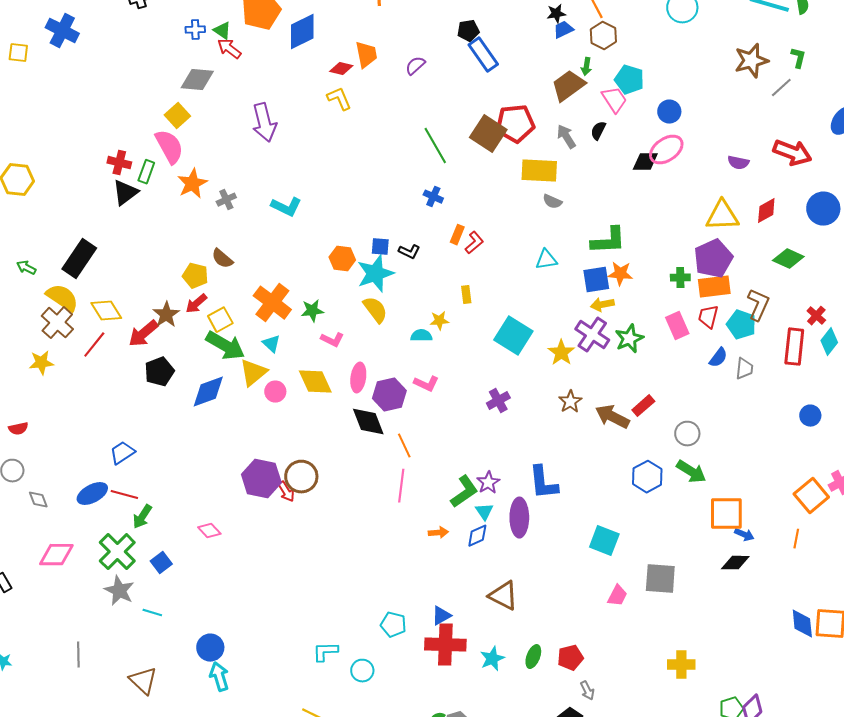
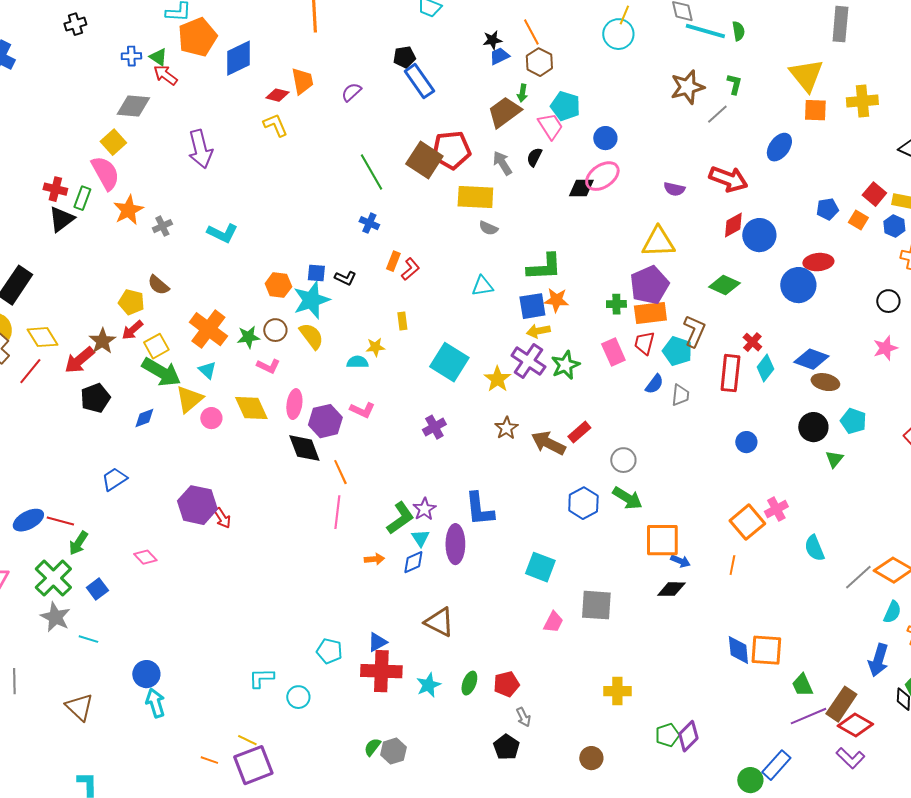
red diamond: (766, 211) -> (733, 225), moved
blue diamond: (208, 392) -> (144, 418), size x0.6
blue trapezoid: (122, 453) -> (114, 479), moved
brown circle: (301, 477) -> (275, 330), moved, size x0.7

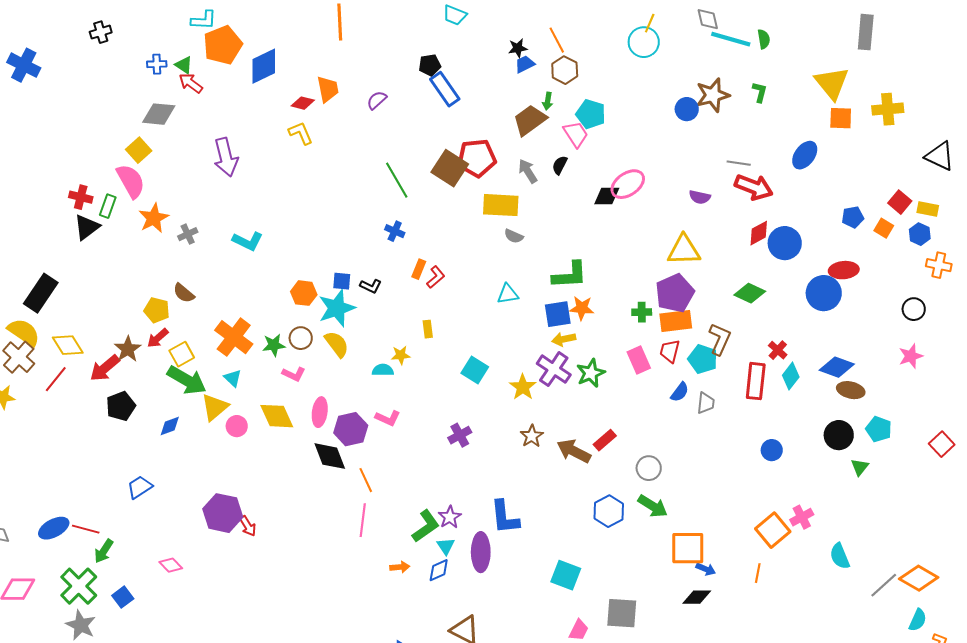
gray line: (717, 114) -> (739, 163), moved, turned 50
blue circle: (605, 138) -> (687, 109), moved
cyan square: (449, 362) -> (475, 370), size x0.7

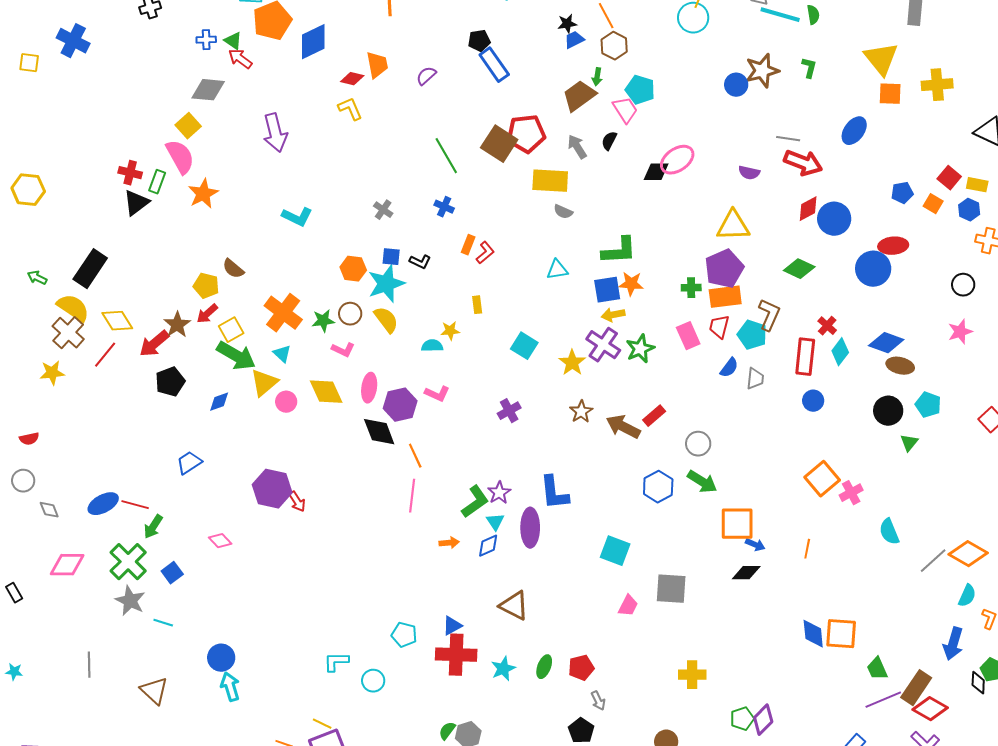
gray cross: (188, 234) -> (383, 210), moved, turned -30
blue circle: (772, 450) -> (813, 401), moved
orange square: (773, 530) -> (822, 479), moved

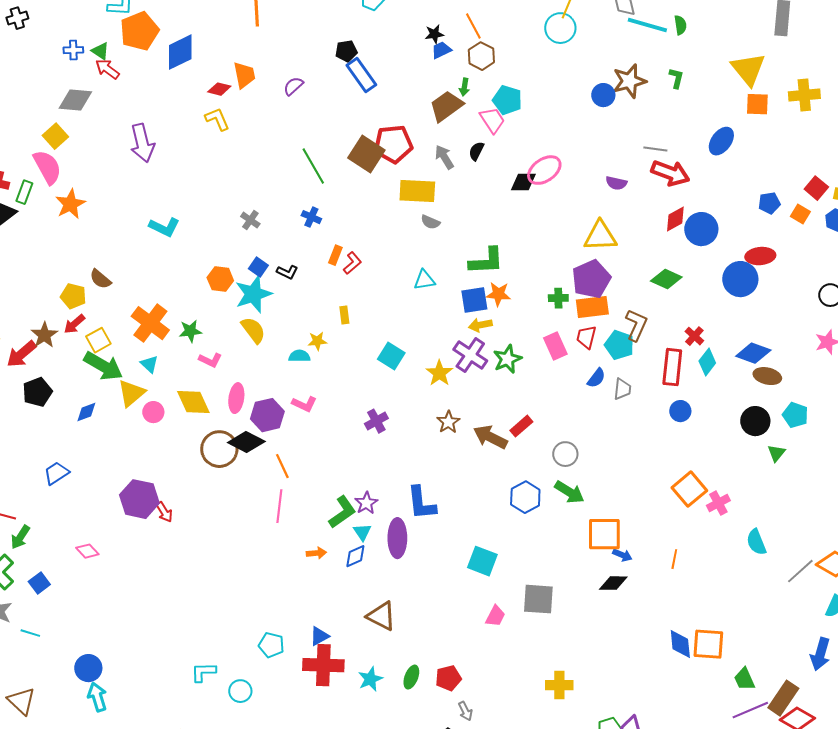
blue square: (391, 257) -> (258, 267), turned 30
brown circle: (350, 314) -> (219, 449), moved, size x1.6
black diamond: (379, 432) -> (246, 442), turned -42

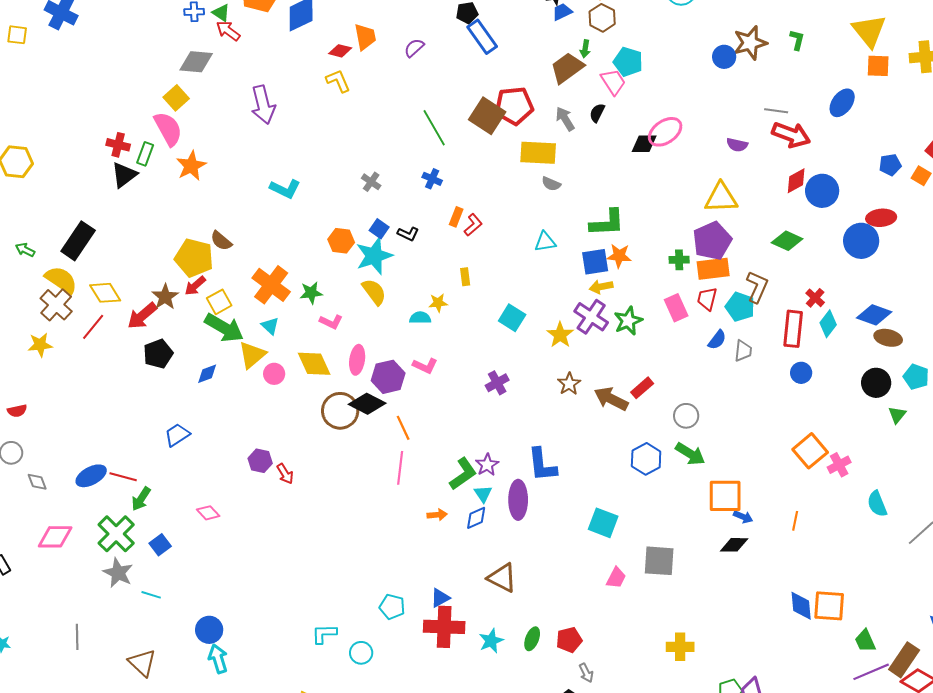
yellow pentagon: (73, 296) -> (194, 258), size x1.5
purple hexagon: (139, 499) -> (260, 461), size x0.6

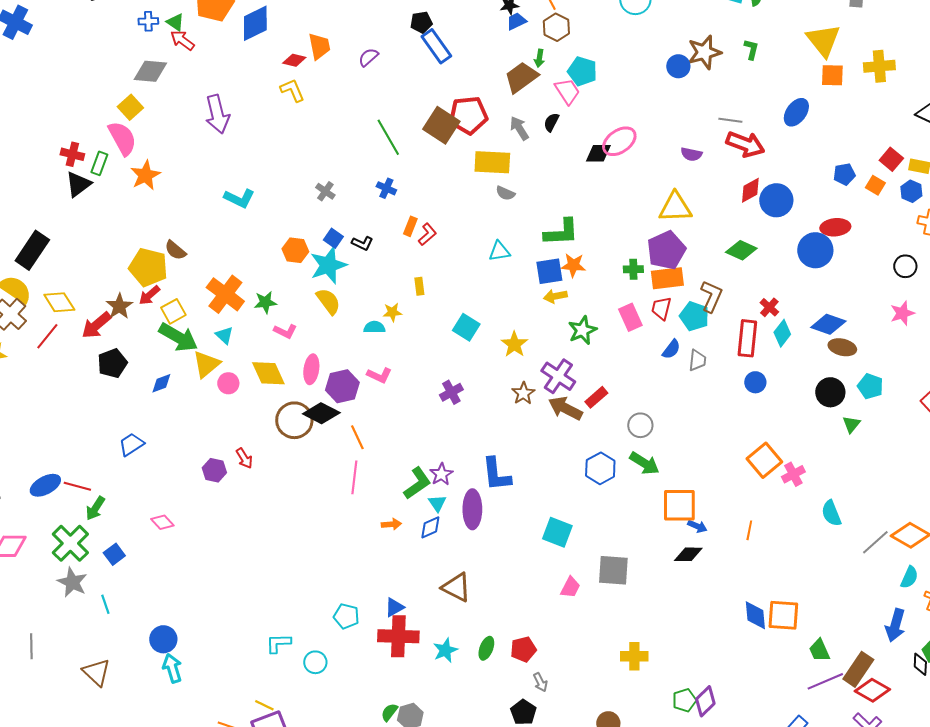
purple cross: (591, 317) -> (558, 376), moved
red arrow: (285, 474) -> (244, 458), moved
cyan line: (151, 595) -> (105, 604), turned 54

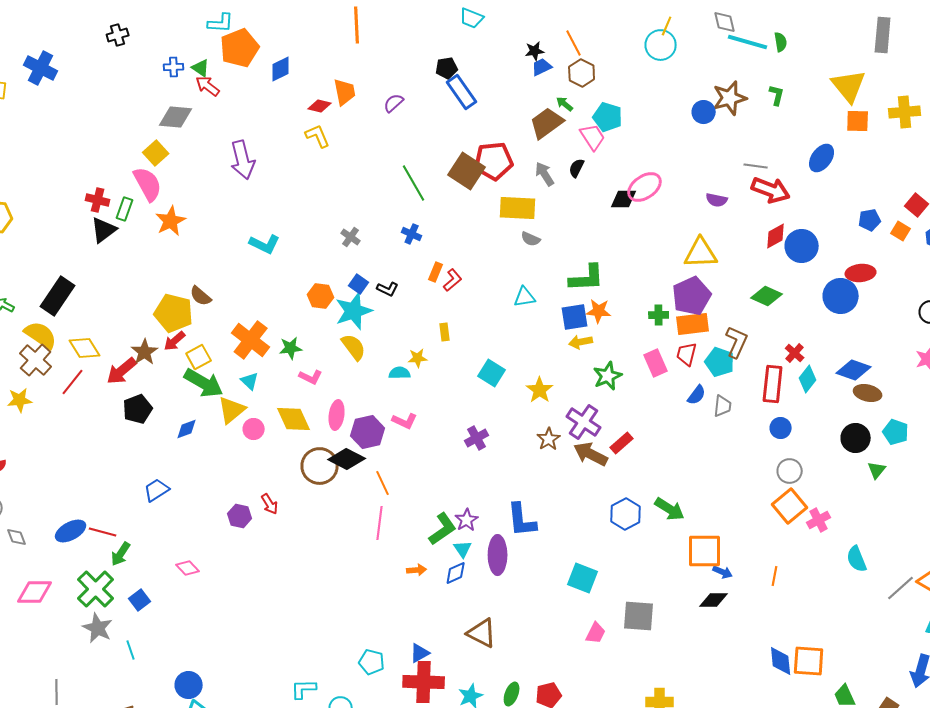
blue diamond: (255, 23) -> (281, 69), size x0.7
green arrow: (539, 58) -> (565, 104), turned 120
gray circle: (640, 425) -> (790, 471), moved

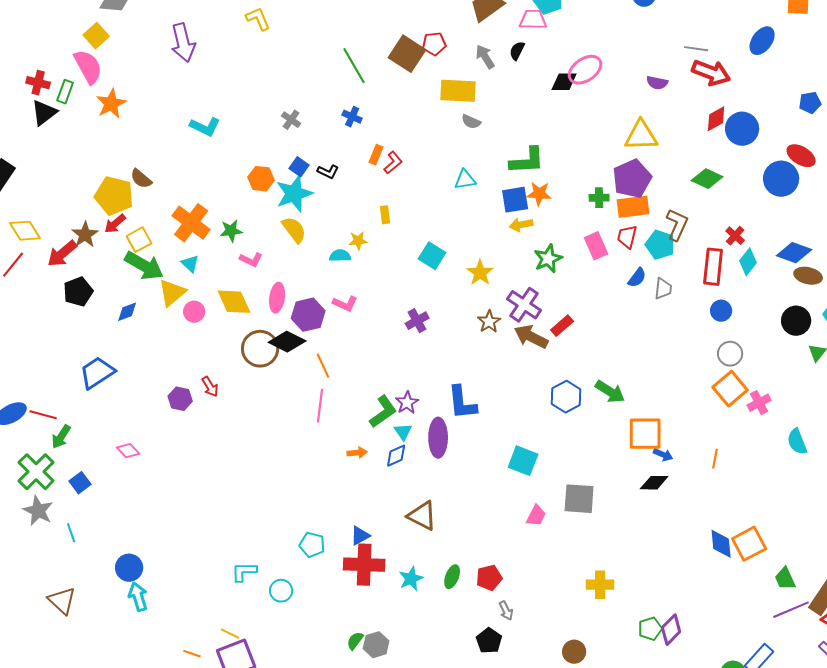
pink trapezoid: (593, 137) -> (533, 20), turned -56
red pentagon: (494, 161) -> (434, 44), size x0.6
red ellipse: (861, 273) -> (801, 156), turned 36
blue trapezoid: (157, 490) -> (97, 373), size x1.4
orange square: (809, 661) -> (749, 544), turned -32

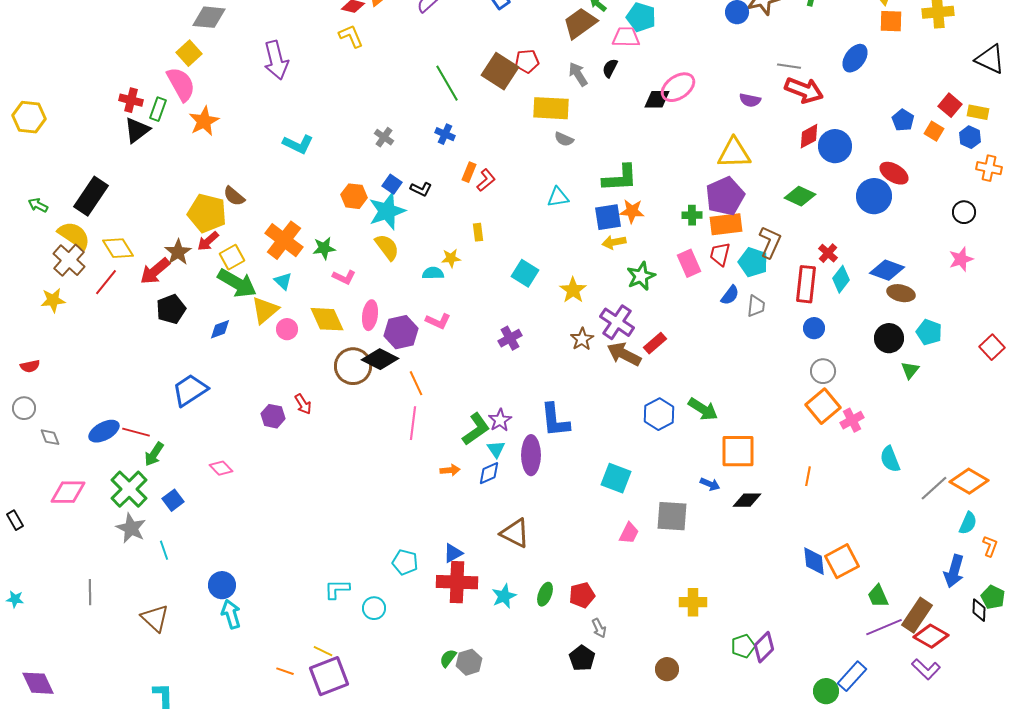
blue pentagon: (810, 103) -> (903, 120), turned -30
blue arrow: (663, 455) -> (710, 484), moved

